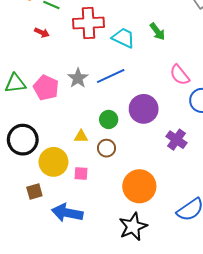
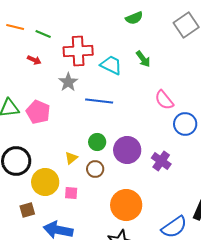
blue line: (111, 76) -> (99, 101), turned 32
gray star: (78, 78) -> (68, 82), moved
purple circle: (144, 109) -> (127, 150), moved
yellow triangle: (81, 136) -> (71, 158), turned -40

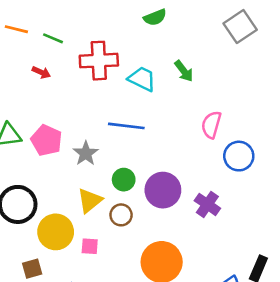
green semicircle: (134, 18) -> (155, 17), moved
gray star: (68, 82) -> (86, 153), moved
pink semicircle: (164, 100) -> (211, 125), turned 55
yellow triangle: (71, 158) -> (90, 201), size x1.5

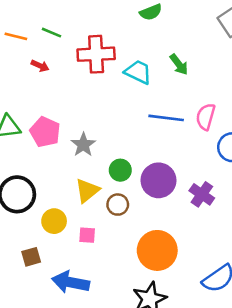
orange line: (16, 29) -> (16, 36), moved
blue line: (126, 126) -> (166, 118), moved
yellow circle: (56, 232) -> (54, 221), size x0.7

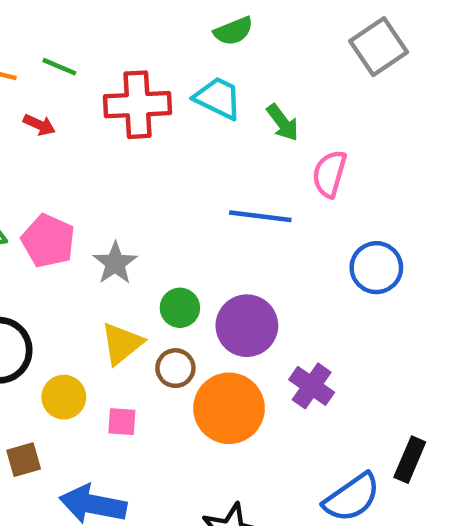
cyan trapezoid: (138, 72) -> (218, 98), moved
pink semicircle: (206, 117) -> (329, 174), moved
purple cross: (202, 194) -> (312, 386), moved
orange circle: (157, 250) -> (229, 408), moved

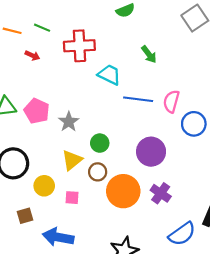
cyan trapezoid: (218, 98) -> (109, 75), moved
pink semicircle: (329, 174) -> (171, 101), moved
purple circle: (247, 326) -> (151, 152), moved
purple cross: (312, 386) -> (161, 193), moved

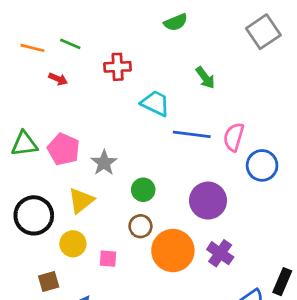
red cross: (79, 46) -> (118, 67), size x0.7
yellow triangle: (72, 160) -> (81, 201), moved

